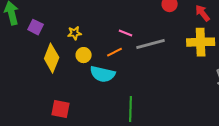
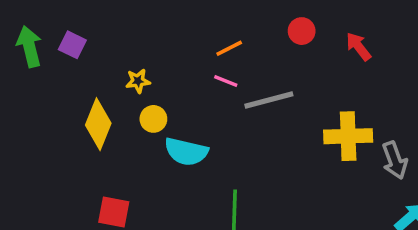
purple square: (36, 27) -> (72, 45), moved
yellow cross: (201, 42) -> (348, 136), moved
orange line: (115, 52) -> (229, 48), moved

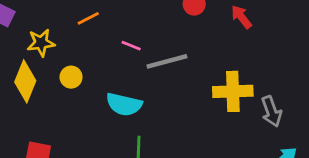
orange line: (229, 48) -> (88, 18), moved
yellow star: (138, 81) -> (41, 43), moved, size x1.4
cyan semicircle: (186, 152) -> (124, 104), moved

